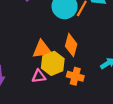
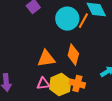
yellow hexagon: (53, 63) -> (60, 85), moved

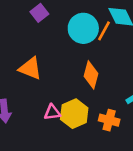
orange triangle: (46, 59) -> (30, 68), moved, turned 30
orange cross: (77, 84) -> (109, 120), moved

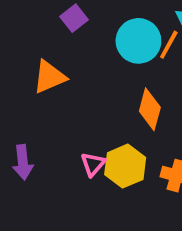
orange triangle: (30, 68) -> (49, 77), moved, turned -45
pink triangle: (52, 112) -> (93, 164), turned -42

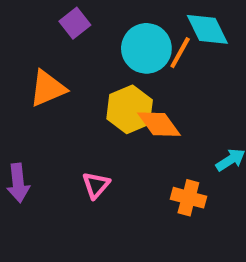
orange diamond: (150, 109) -> (159, 124), turned -51
yellow hexagon: (125, 166) -> (130, 109), moved

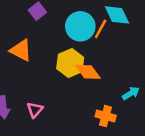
orange triangle: (48, 88) -> (21, 50), turned 50
pink triangle: (96, 185) -> (35, 110), moved

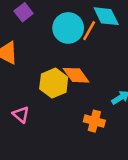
yellow hexagon: (70, 63) -> (54, 83), moved
pink triangle: (35, 110) -> (21, 115), turned -30

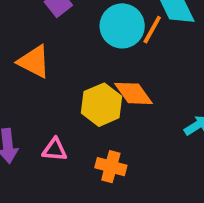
pink triangle: (21, 115) -> (55, 150), turned -36
orange cross: (94, 121) -> (111, 167), moved

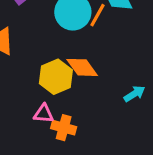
pink triangle: (55, 150) -> (44, 114), moved

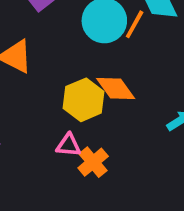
orange cross: (64, 128) -> (93, 162), turned 35

